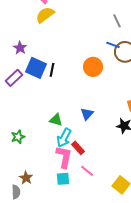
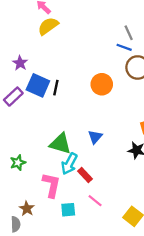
blue line: (113, 45) -> (124, 47), moved
green triangle: (56, 120) -> (60, 144), size x1.5
pink L-shape: (64, 157) -> (51, 185), moved

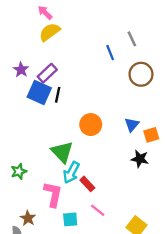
blue line: (124, 47) -> (110, 53), moved, turned 48
orange circle: (102, 84) -> (91, 125), moved
purple rectangle: (13, 97) -> (47, 73), moved
blue triangle: (95, 137) -> (132, 125), moved
green triangle: (60, 144) -> (62, 152), turned 30

